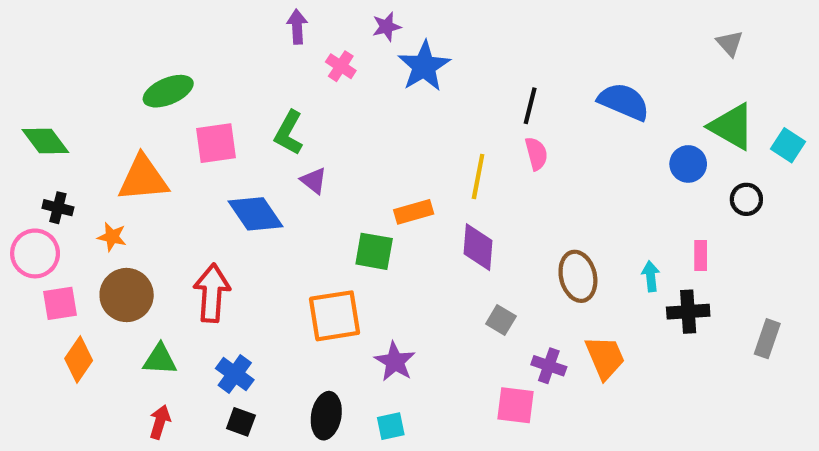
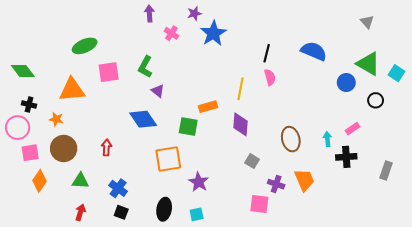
blue diamond: (256, 214) -> (143, 119), moved
pink rectangle: (701, 255) -> (353, 129), turned 56
red arrow: (212, 293) -> (107, 147), size x0.6

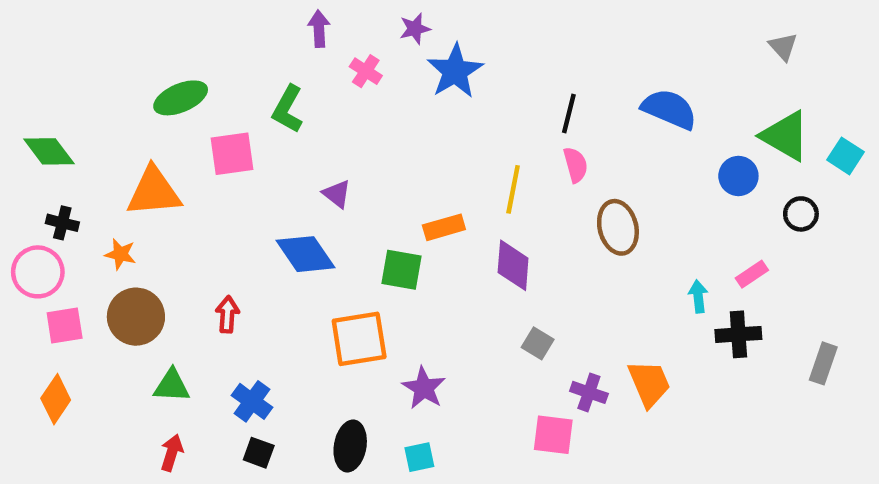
green L-shape: (145, 67) -> (288, 109), moved
brown ellipse: (291, 139) -> (618, 227), moved
orange diamond: (40, 181) -> (56, 399), moved

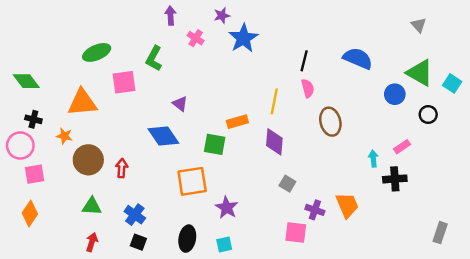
brown circle: (136, 317) -> (88, 160), moved
gray rectangle: (823, 363) -> (440, 233), moved

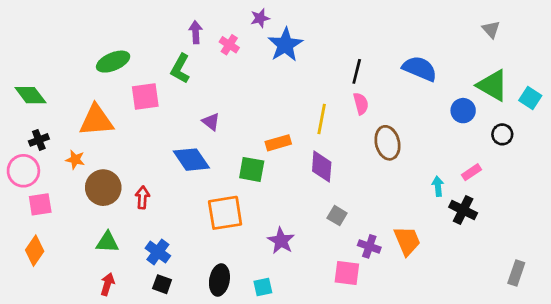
purple arrow: (171, 16) -> (196, 32), moved
black cross: (33, 119) -> (39, 140), turned -35
black cross: (395, 179) -> (463, 210), turned 30
purple star: (227, 208) -> (281, 241), moved

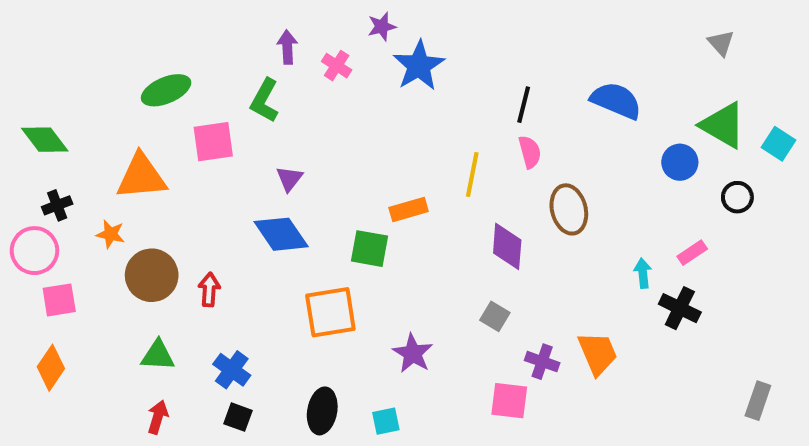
purple triangle: (211, 122) -> (289, 179), moved, turned 30
purple diamond: (322, 167) -> (507, 246), moved

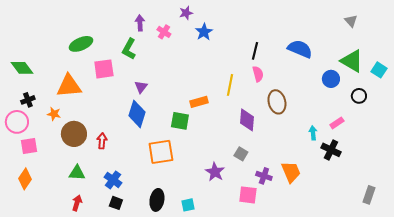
blue star: (419, 66) -> (204, 32), size x0.7
blue diamond: (281, 234) -> (137, 114), turned 52
purple star: (413, 353) -> (215, 172), moved

